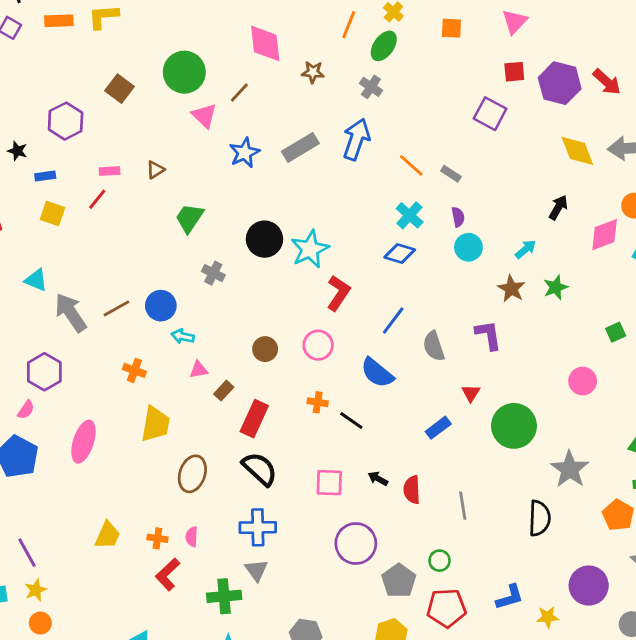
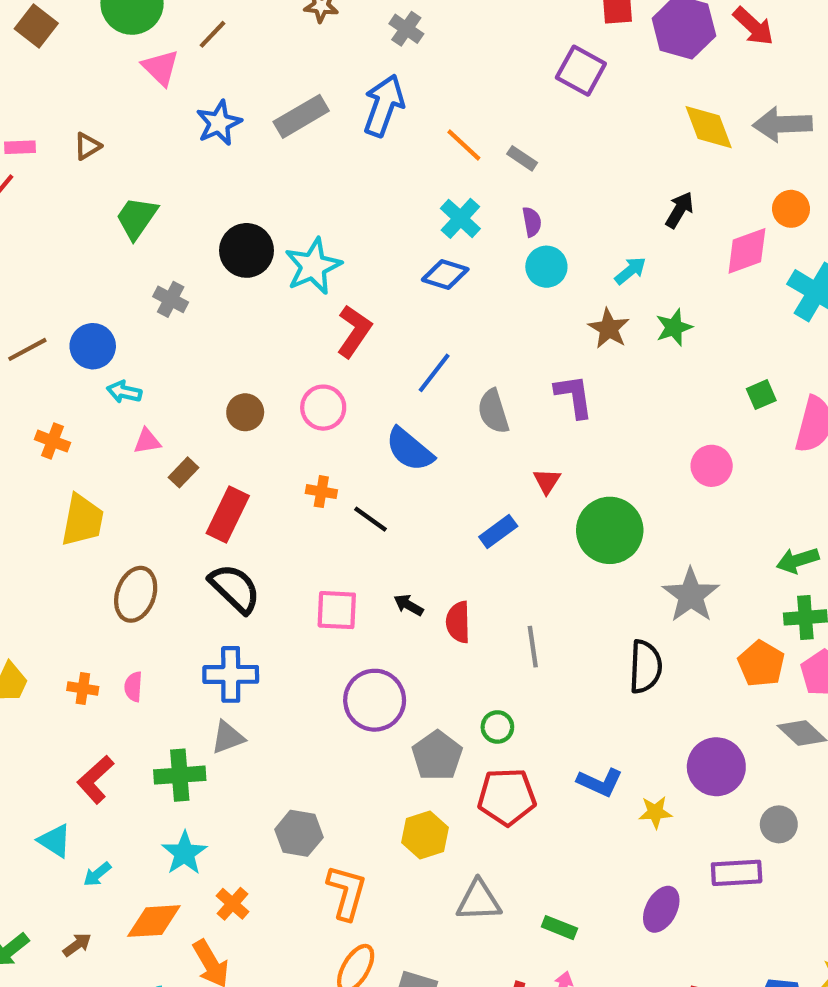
gray triangle: (256, 570) -> (228, 737), turned 45
red L-shape: (168, 574) -> (95, 780), moved
blue L-shape: (510, 597) -> (600, 782), turned 40

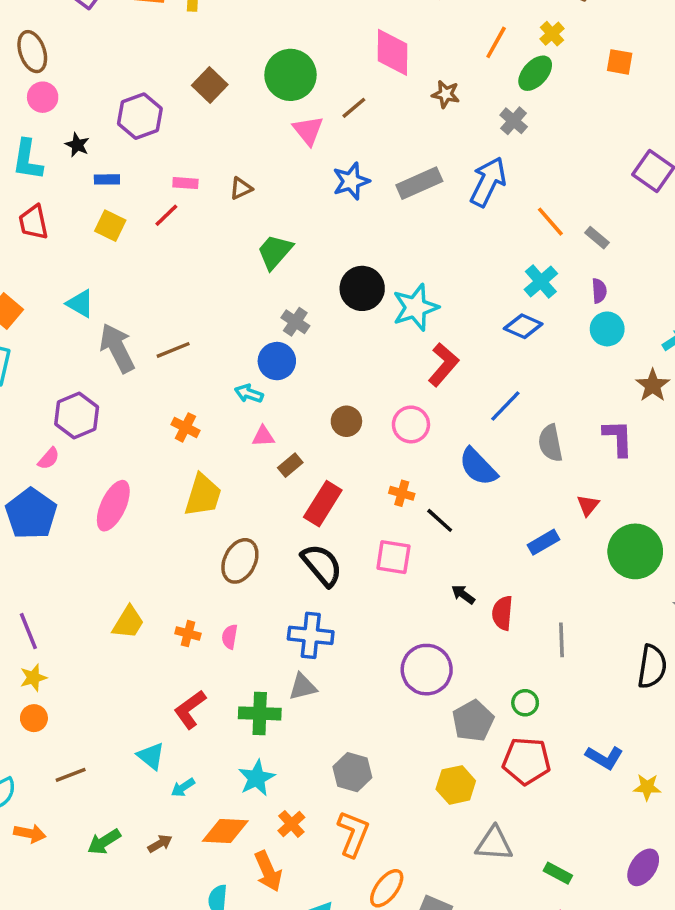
blue circle: (93, 346) -> (277, 361), moved
pink square: (337, 610) -> (393, 557), moved
orange L-shape: (347, 892) -> (353, 834), moved

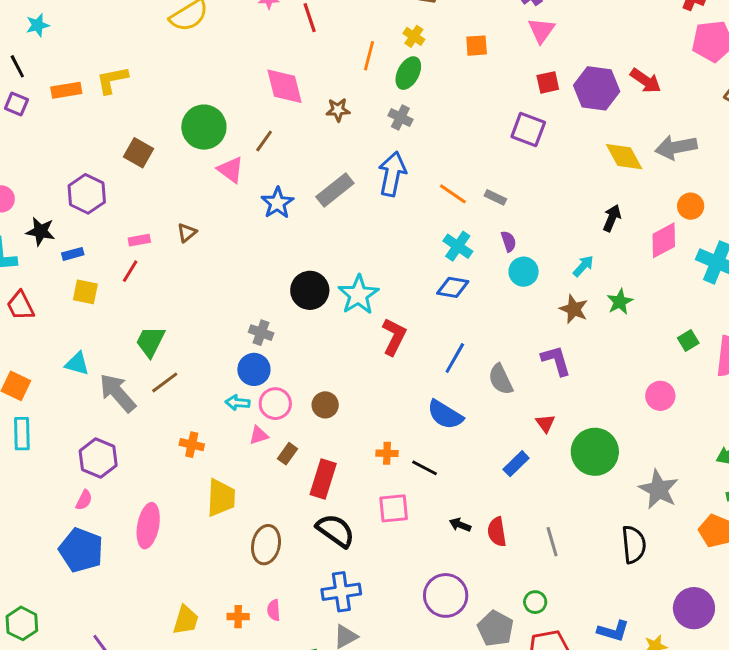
black star: (77, 145) -> (40, 231), size x1.4
green trapezoid: (275, 252) -> (150, 342), moved
pink circle: (411, 424) -> (275, 404), moved

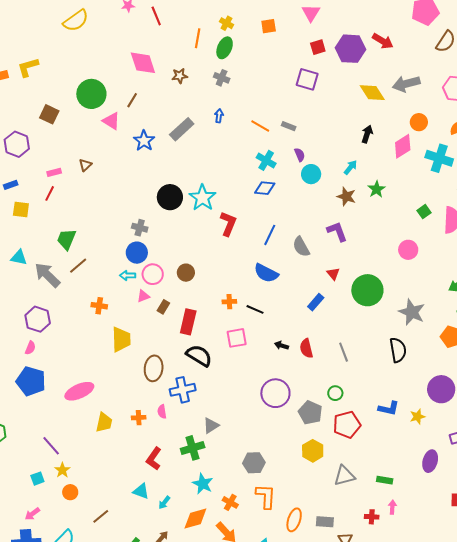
blue arrow: (392, 174) -> (219, 116), size x0.5
pink ellipse: (148, 526) -> (79, 391), moved, turned 60
blue cross: (341, 592) -> (183, 390), moved

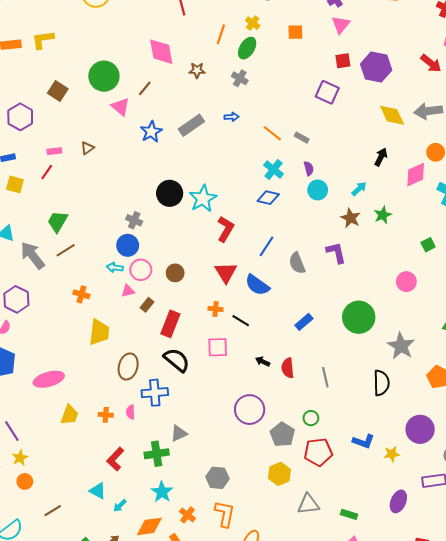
red arrow: (383, 41) -> (431, 63), moved
blue arrow: (219, 116) -> (232, 117), turned 72
red triangle: (333, 274) -> (226, 272), moved, size x1.6

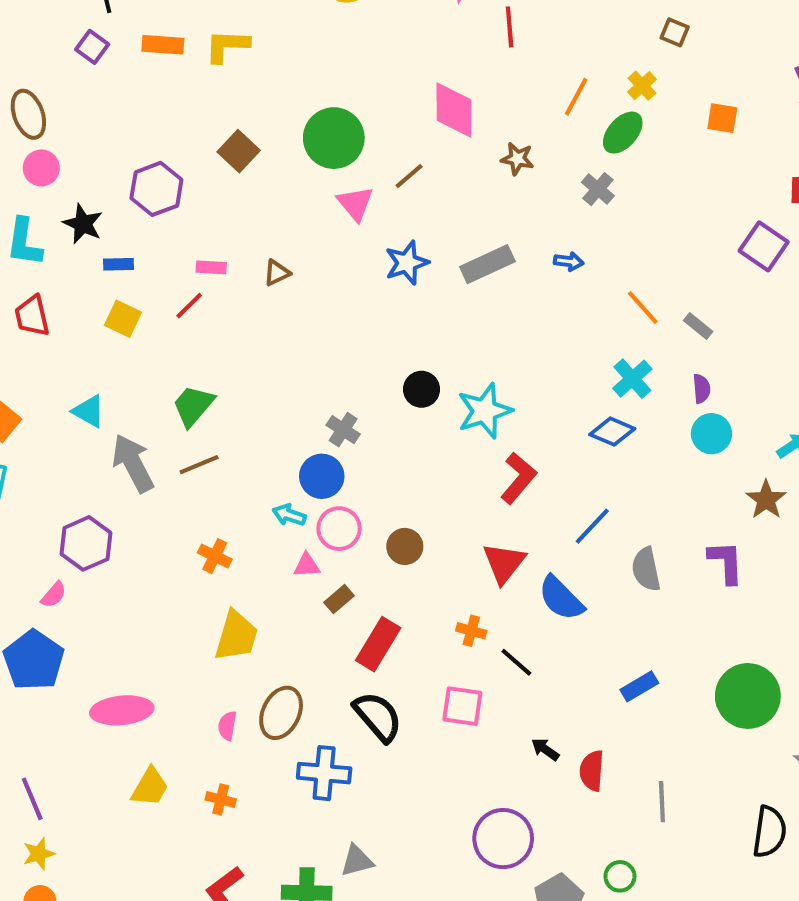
black circle: (170, 193) -> (422, 389), size x0.7
pink semicircle: (131, 412) -> (227, 726), moved

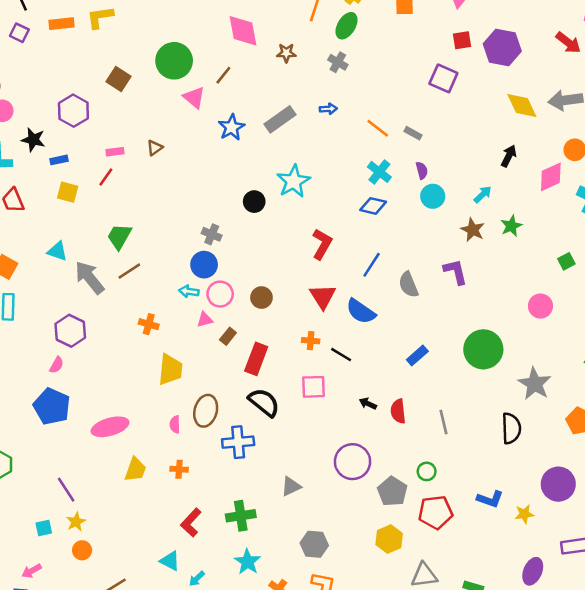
cyan star: (485, 411) -> (293, 181), moved
gray triangle: (357, 861) -> (291, 486), moved

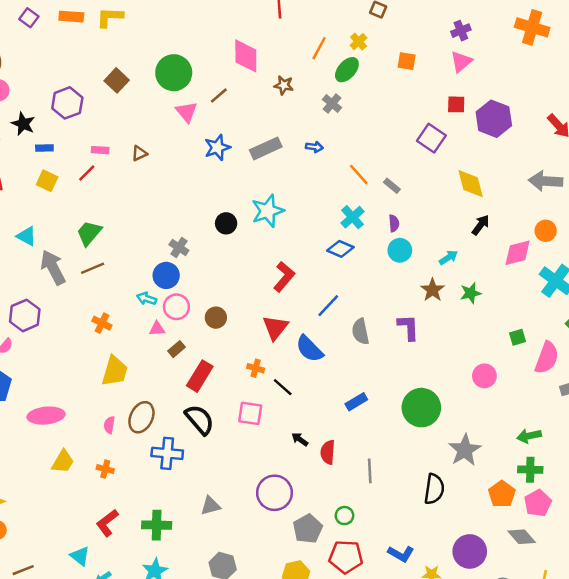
yellow diamond: (522, 106) -> (471, 184), moved

